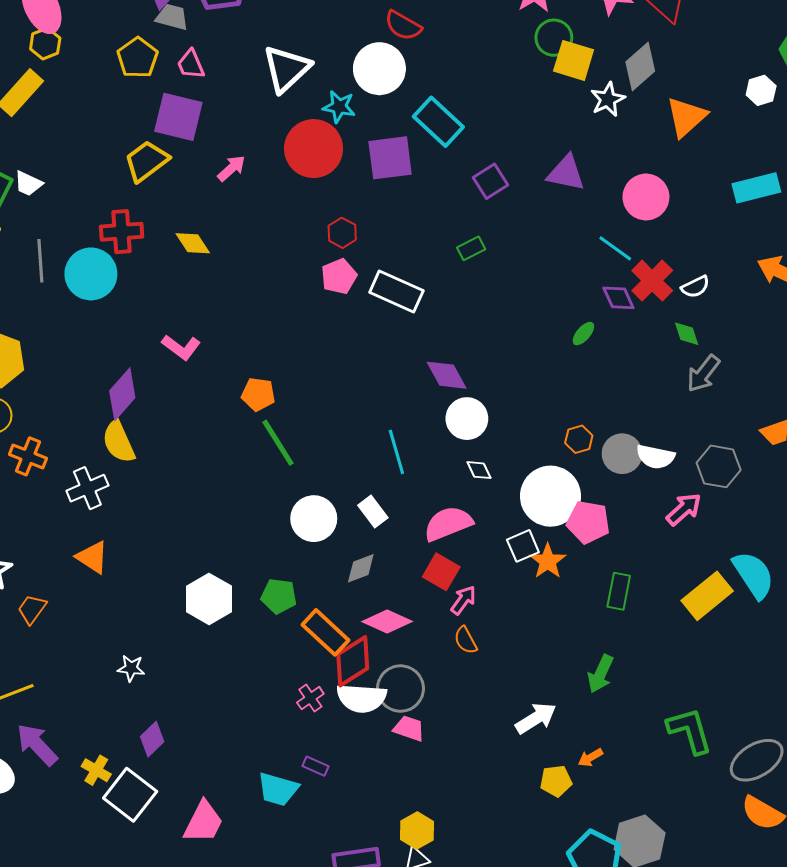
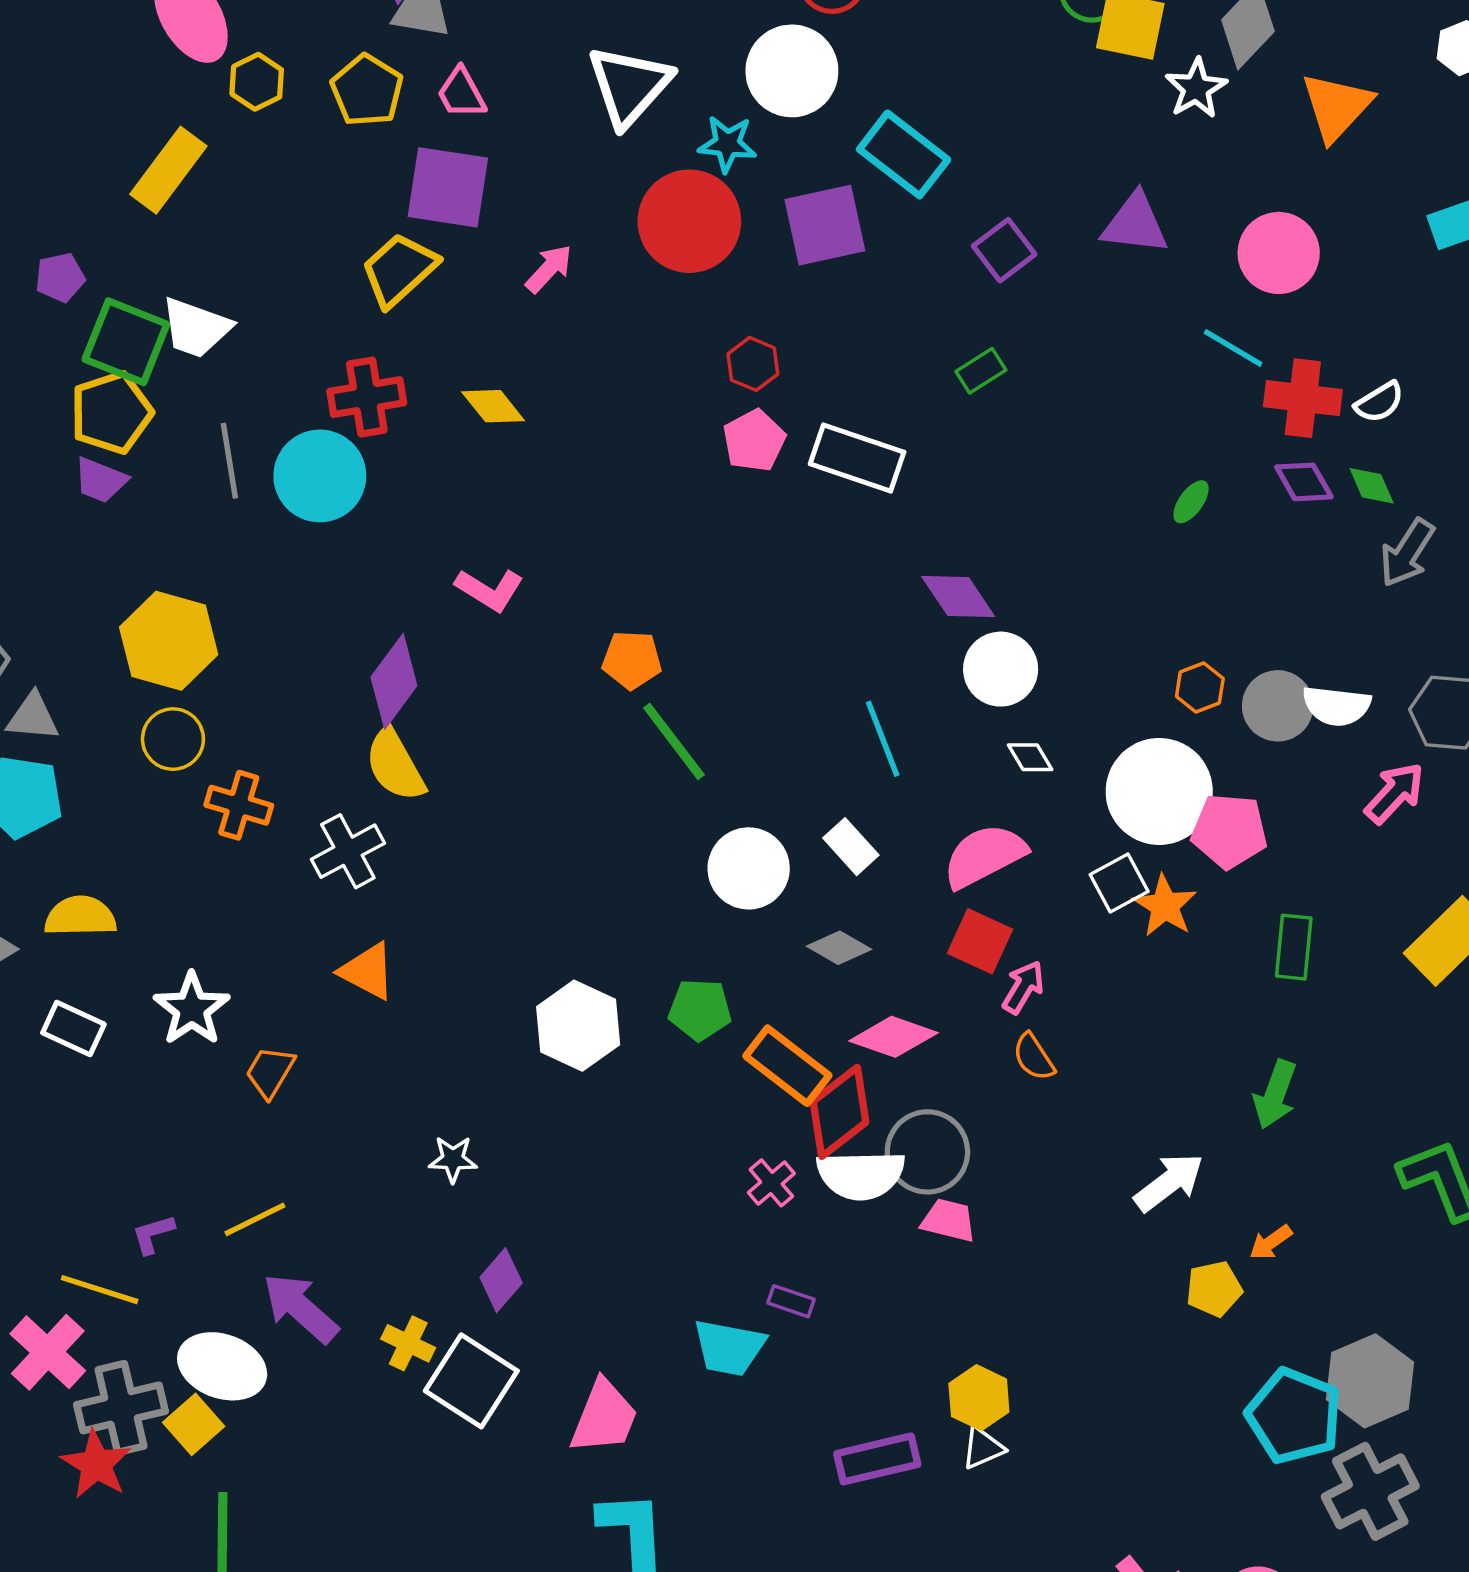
yellow hexagon: (45, 44) -> (257, 82), moved
white trapezoid: (28, 184) -> (196, 328), size x1.4
red cross: (652, 281) -> (1303, 398), turned -33
purple diamond: (618, 298) -> (1304, 482), moved
gray diamond: (361, 568) -> (839, 948), turned 56

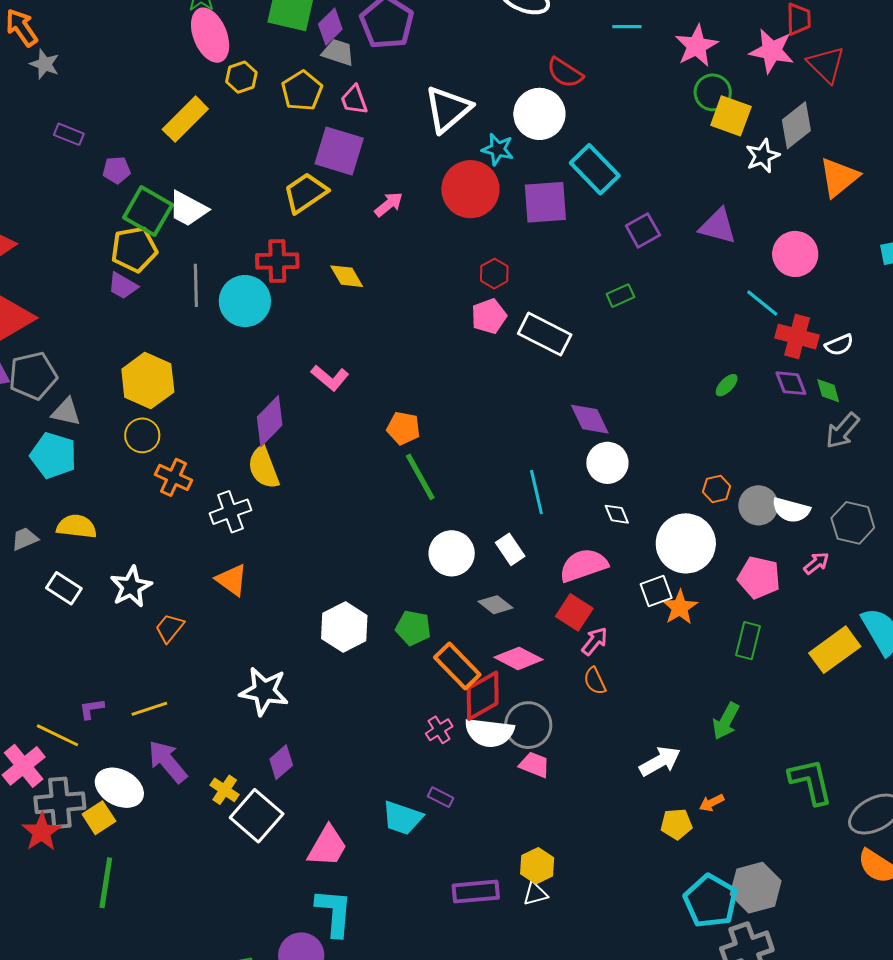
pink arrow: (1395, 793) -> (816, 563), size x0.7
pink pentagon: (1229, 831) -> (759, 578), moved
white star: (453, 1159) -> (264, 691), size x1.8

